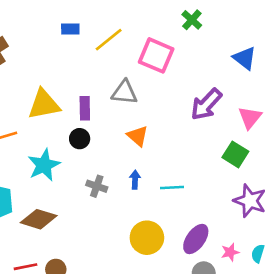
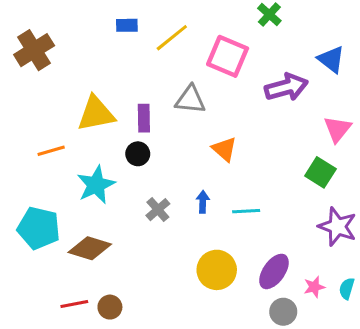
purple arrow: (206, 104) -> (286, 87), moved, turned -148
orange triangle: (138, 136) -> (224, 149), moved
gray cross: (97, 186) -> (158, 210), turned 30

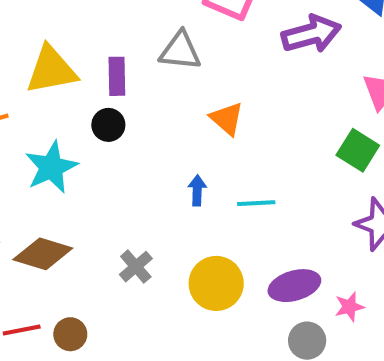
gray cross: (158, 210) -> (136, 267), moved
purple ellipse: (274, 271) -> (294, 286), turned 39

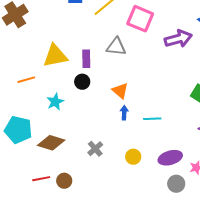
orange triangle: (227, 119) -> (120, 91), moved
cyan star: (51, 167) -> (55, 102), size x0.7
yellow circle: (216, 283) -> (133, 157), size x0.6

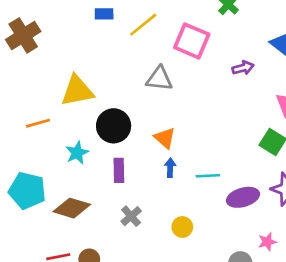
purple arrow: (178, 39) -> (243, 68), size x0.6
purple rectangle: (86, 59) -> (119, 170), moved
black circle: (82, 82) -> (114, 126), size x1.6
purple ellipse: (170, 158) -> (243, 197), moved

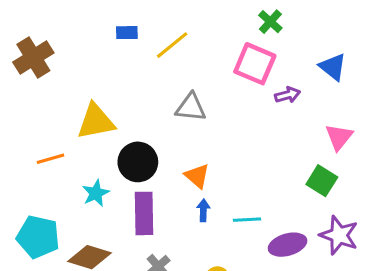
pink square: (192, 41) -> (255, 64), moved
purple rectangle: (119, 170) -> (144, 213), size x1.5

